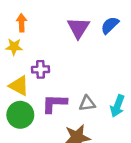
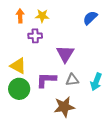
purple triangle: (78, 28) -> (65, 54), moved
yellow star: (14, 47) -> (42, 16), moved
purple cross: (40, 69) -> (35, 36), moved

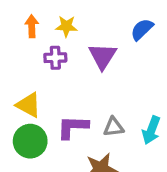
purple triangle: (65, 54) -> (103, 56), moved

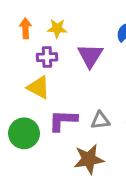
yellow triangle: (29, 105) -> (38, 87), moved

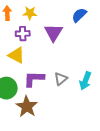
gray triangle: (100, 120) -> (61, 79), turned -32
brown star: (89, 159) -> (27, 107), moved, turned -30

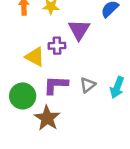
purple cross: (23, 34) -> (57, 46), moved

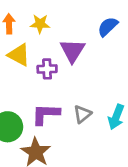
yellow triangle: (35, 57) -> (19, 55), moved

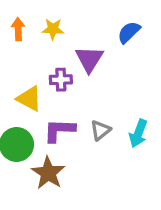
yellow triangle: (19, 55) -> (29, 99), moved

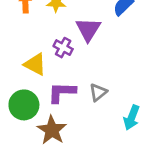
purple cross: (61, 80) -> (63, 48), turned 30
cyan arrow: (138, 133) -> (132, 118), moved

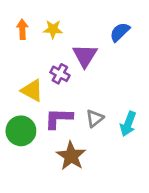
cyan arrow: (132, 118) -> (128, 124), moved
brown star: (52, 130) -> (71, 156), moved

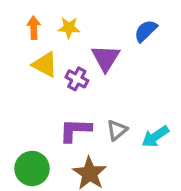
yellow triangle: (32, 90) -> (45, 64), moved
cyan arrow: (128, 124) -> (155, 137), turned 35
green circle: (21, 131) -> (32, 169), moved

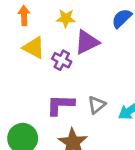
yellow star: (69, 28) -> (66, 18), moved
purple triangle: (106, 58) -> (87, 42), turned 32

